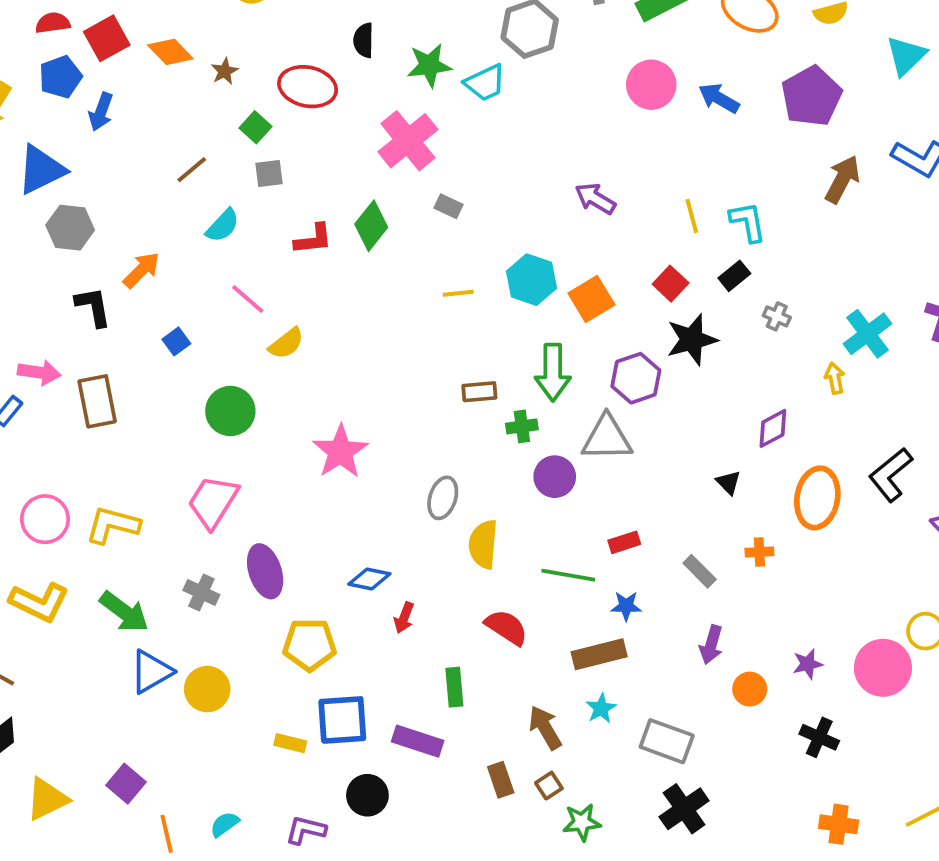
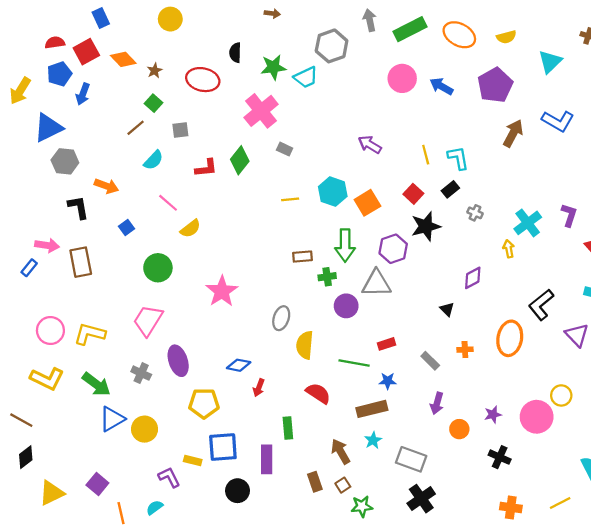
green square: (255, 127) -> (153, 103), moved
orange arrow: (142, 270) -> (106, 186), turned 65
orange ellipse: (817, 498) -> (510, 338), moved
purple rectangle: (418, 741) -> (267, 459), turned 72
purple L-shape: (306, 830) -> (169, 477), moved, turned 50

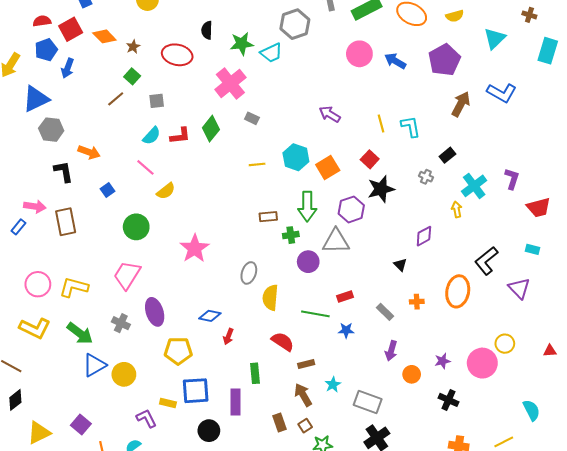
cyan semicircle: (153, 160) -> (152, 136), moved
black rectangle: (450, 189) -> (447, 155), moved
brown rectangle: (372, 409) -> (306, 364), moved, size x0.6

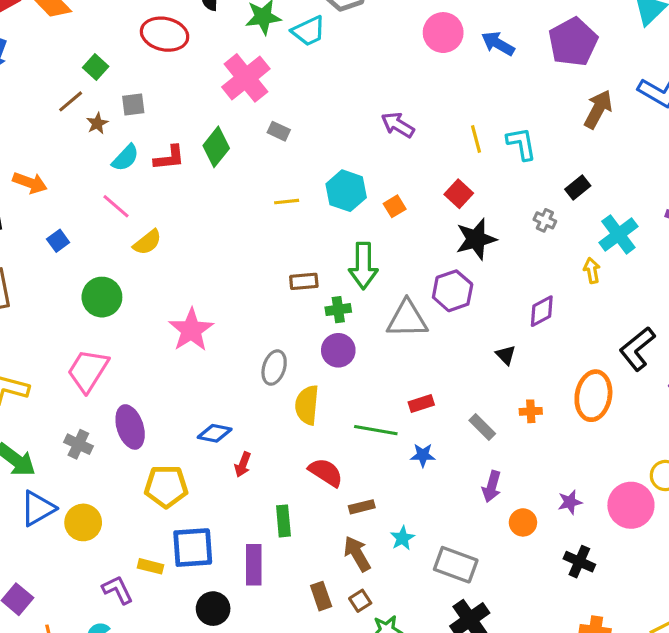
brown star: (133, 47) -> (97, 123), moved
orange square: (328, 167) -> (395, 206), size x0.6
purple hexagon: (351, 209) -> (453, 291), moved
purple circle: (308, 262) -> (338, 350), moved

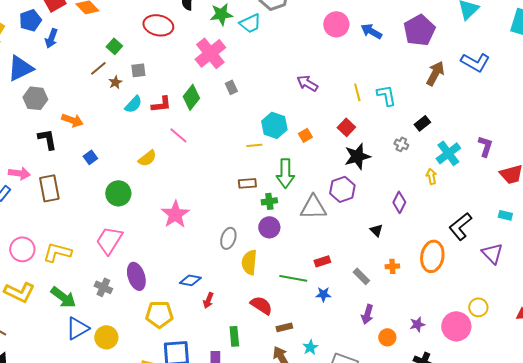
gray rectangle: (279, 131) -> (231, 87), turned 40
yellow line: (287, 202) -> (254, 145), moved
pink line: (116, 206) -> (178, 135), moved
purple diamond: (542, 311) -> (399, 202), turned -35

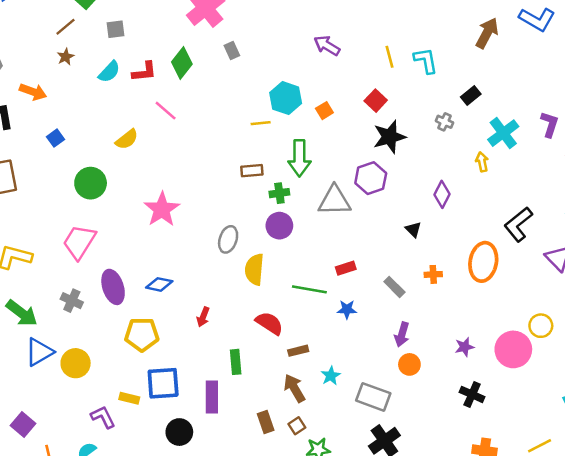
brown star: (115, 82) -> (66, 57), moved
blue diamond: (190, 280) -> (159, 284), moved
orange circle: (387, 337) -> (409, 364), moved

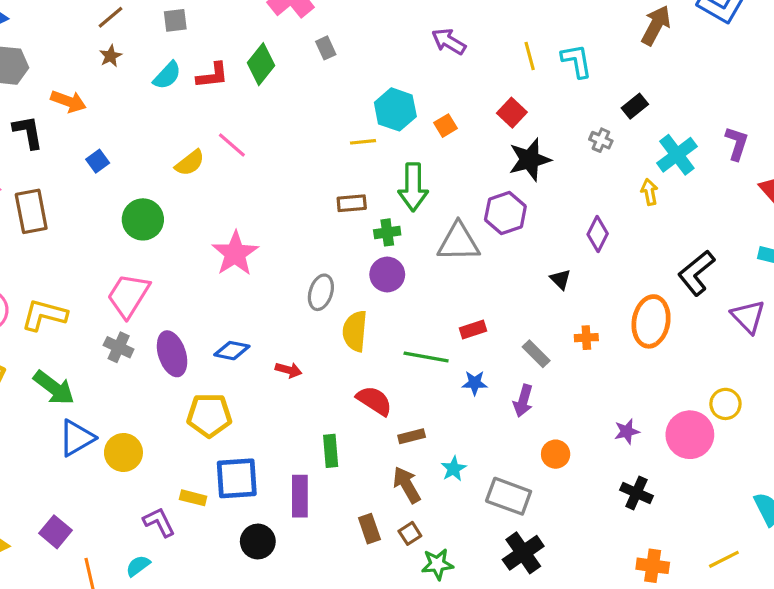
pink line: (166, 111) -> (232, 145), moved
gray cross: (72, 301) -> (119, 347), moved
red arrow: (203, 317) -> (289, 370), moved, turned -96
purple arrow: (402, 334) -> (523, 401), moved

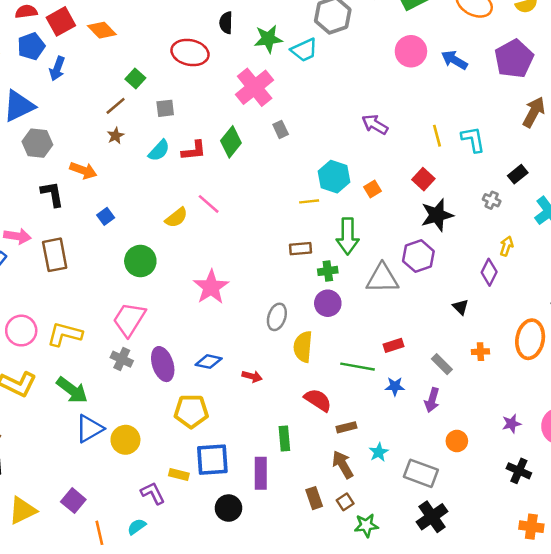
yellow arrow: (649, 192) -> (507, 246), moved, turned 30

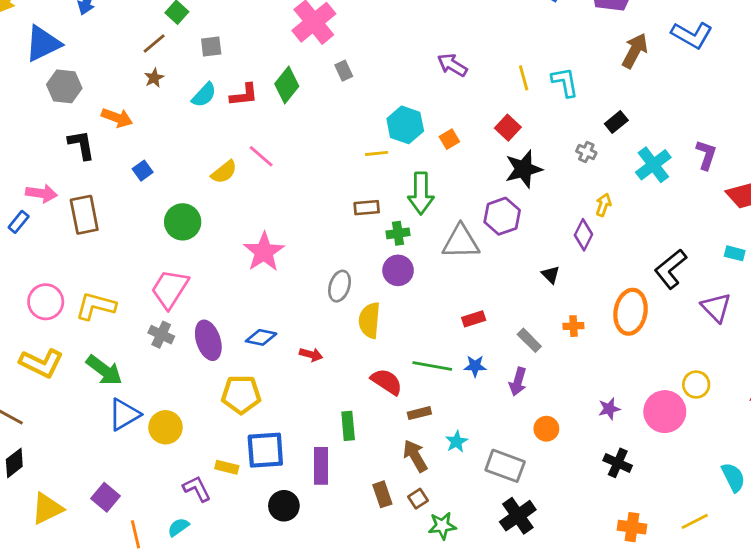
green line: (358, 367) -> (432, 366), moved

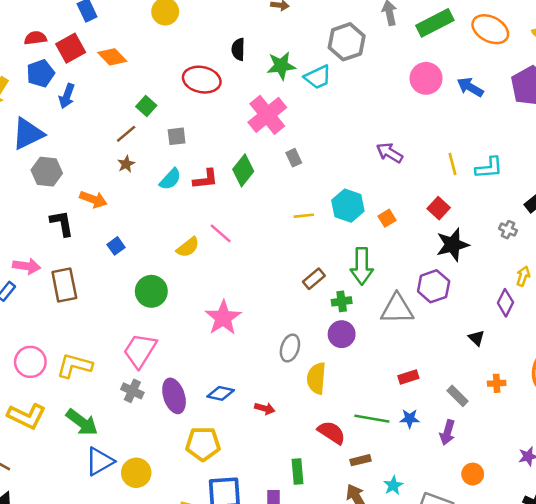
cyan L-shape: (565, 82) -> (489, 168), turned 96
yellow line: (377, 153) -> (304, 216), moved
brown rectangle: (367, 208) -> (314, 279), turned -35

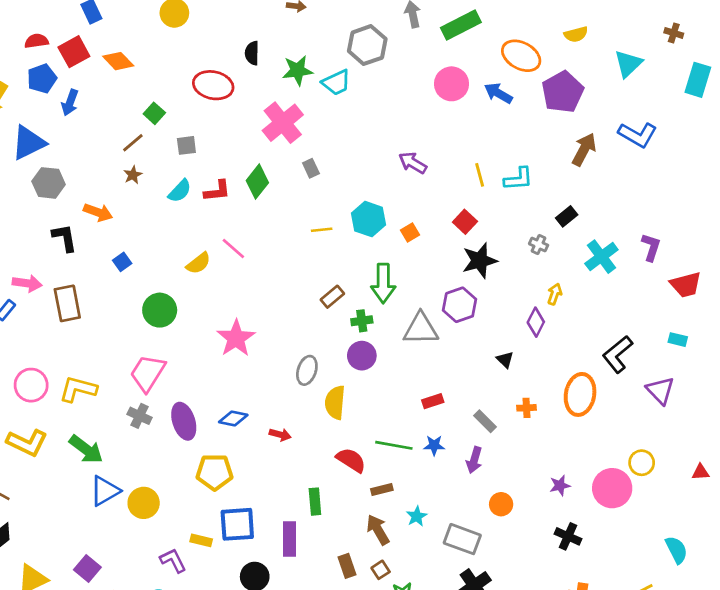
orange ellipse: (490, 29) -> (521, 56), moved

